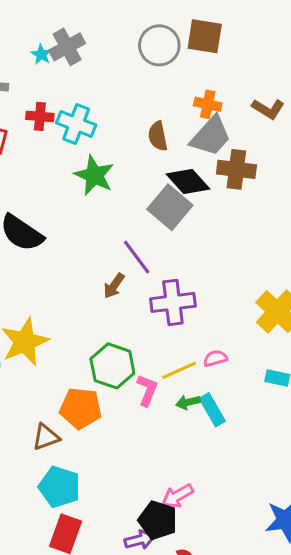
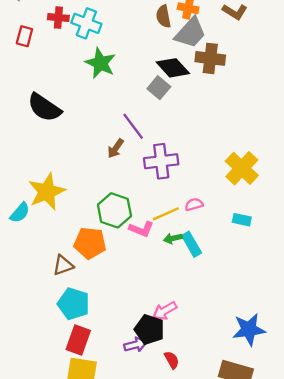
brown semicircle: (158, 136) -> (164, 16), moved
gray square: (170, 207) -> (159, 88), size x0.7
pink L-shape: (147, 390) -> (141, 229), turned 90

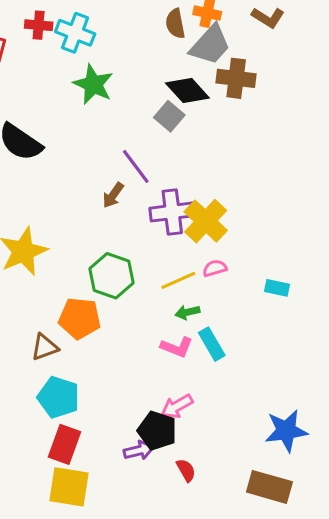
yellow cross: (242, 168) -> (206, 221), moved
pink L-shape: (141, 229) -> (177, 347), moved
cyan rectangle: (192, 244) -> (212, 344), moved

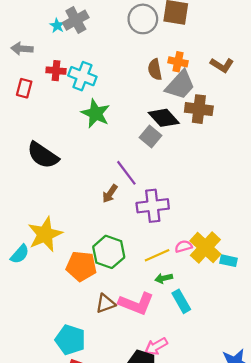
yellow cross: (206, 221) -> (205, 247), moved
orange pentagon: (80, 318) -> (81, 266), moved
brown triangle: (45, 347) -> (105, 304), moved
pink L-shape: (177, 347) -> (136, 304), moved, size x1.5

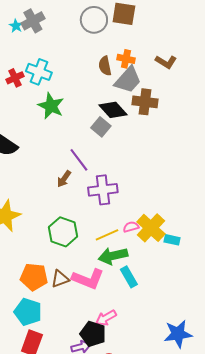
red cross: (56, 71) -> (15, 78), moved, turned -30
orange pentagon: (81, 266) -> (34, 277), moved
green arrow: (164, 278) -> (113, 256), size x1.8

